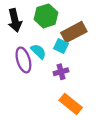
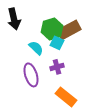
green hexagon: (46, 16) -> (52, 29), moved
purple ellipse: (23, 60) -> (31, 75), moved

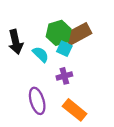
black arrow: (14, 19) -> (16, 42), moved
purple ellipse: (31, 75) -> (37, 101), moved

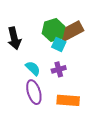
cyan semicircle: (41, 54) -> (33, 68), moved
orange rectangle: (75, 110) -> (68, 100), turned -35

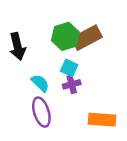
cyan square: (59, 44) -> (69, 68), moved
orange rectangle: (68, 100) -> (102, 120), moved

